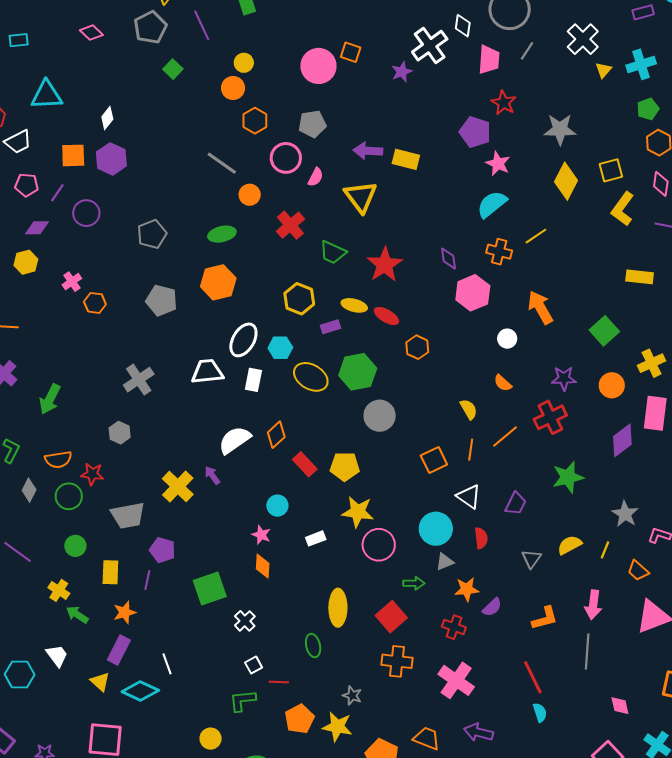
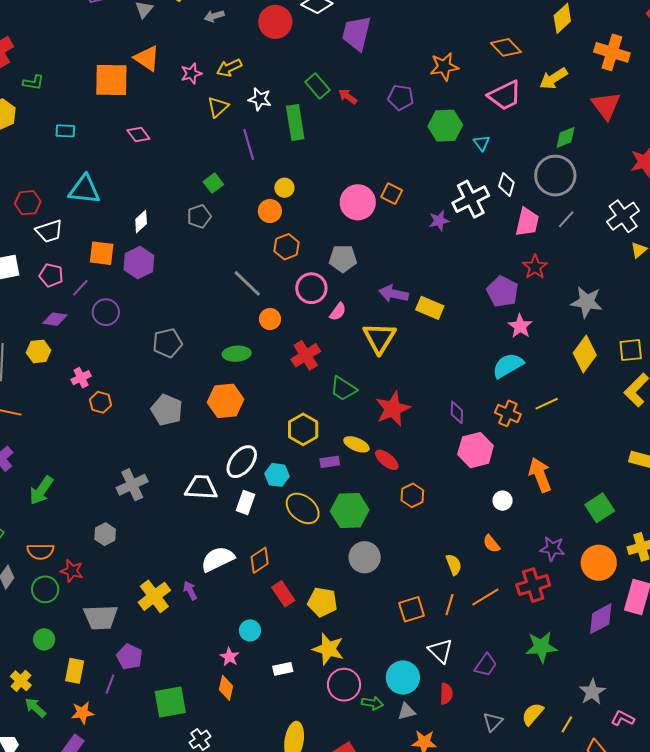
gray pentagon: (150, 27) -> (199, 216), moved, size x0.7
orange circle: (612, 385) -> (599, 563), size x1.4
yellow semicircle: (570, 545) -> (533, 714), turned -30
green arrow: (414, 583) -> (372, 703), moved

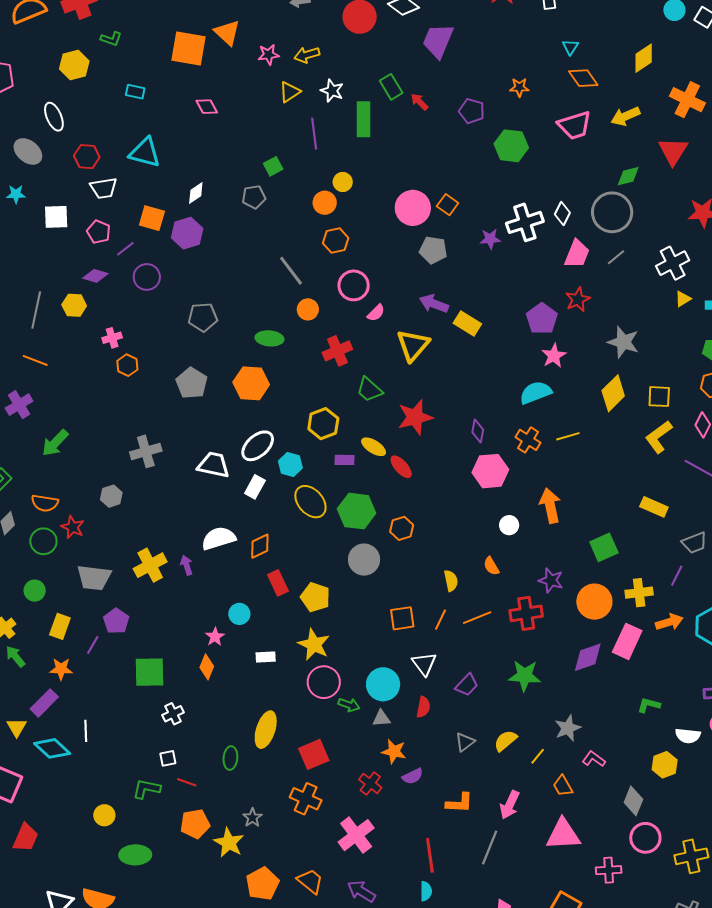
orange star: (444, 67) -> (519, 87), size x0.7
cyan triangle: (482, 143) -> (570, 47), moved
gray pentagon: (343, 259) -> (433, 250), moved
orange hexagon: (412, 495) -> (402, 528), moved

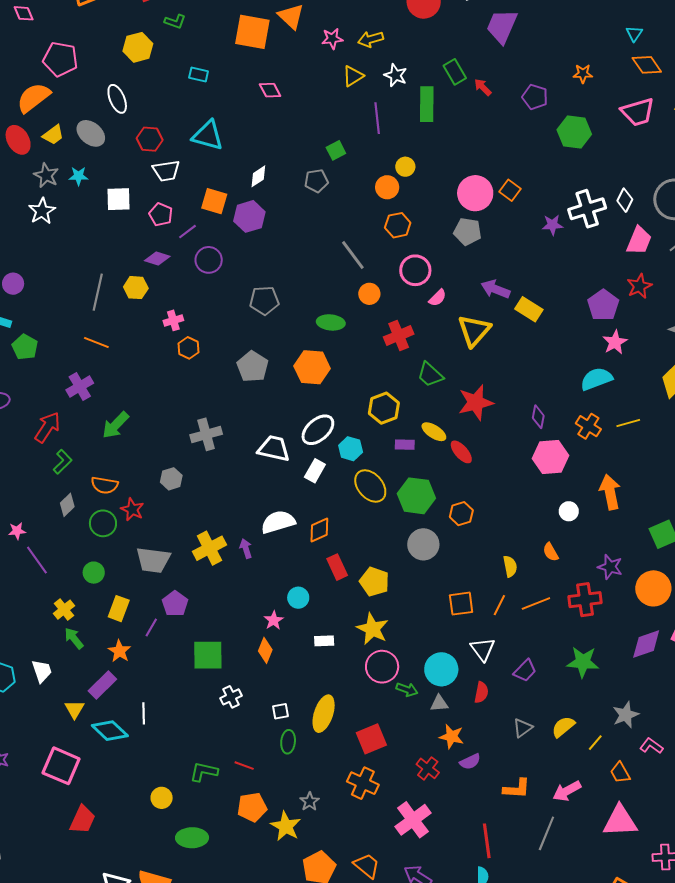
gray pentagon: (433, 250) -> (468, 231), moved
orange star: (61, 669) -> (119, 651), turned 30
white square: (168, 758) -> (280, 711), moved
pink arrow: (510, 805) -> (567, 791), turned 36

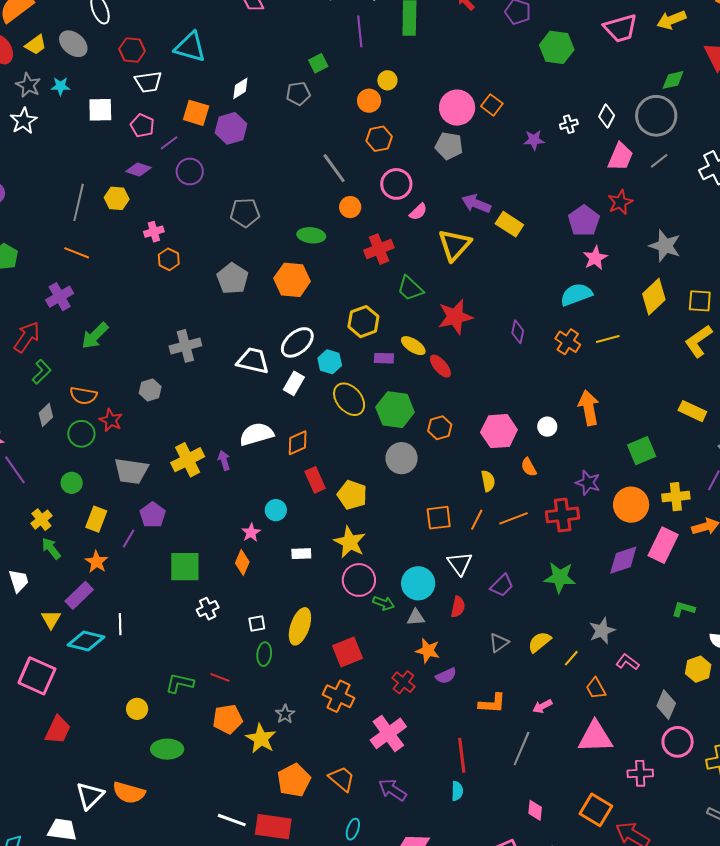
white cross: (587, 209) -> (569, 124), size x0.5
pink hexagon: (550, 457) -> (499, 431), moved
cyan diamond: (110, 731) -> (86, 641), turned -30
pink arrow: (567, 791) -> (542, 706), size x0.7

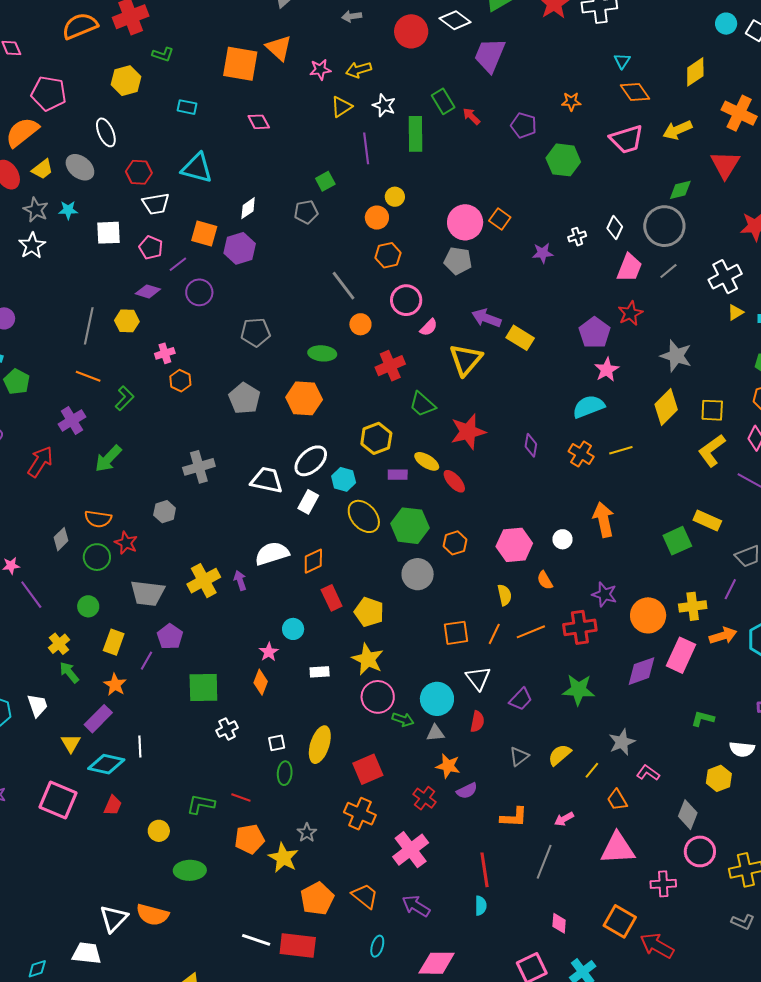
green L-shape: (42, 372) -> (124, 398), moved
green square: (642, 451) -> (677, 541), moved
red trapezoid: (58, 730) -> (113, 805), moved, size x0.7

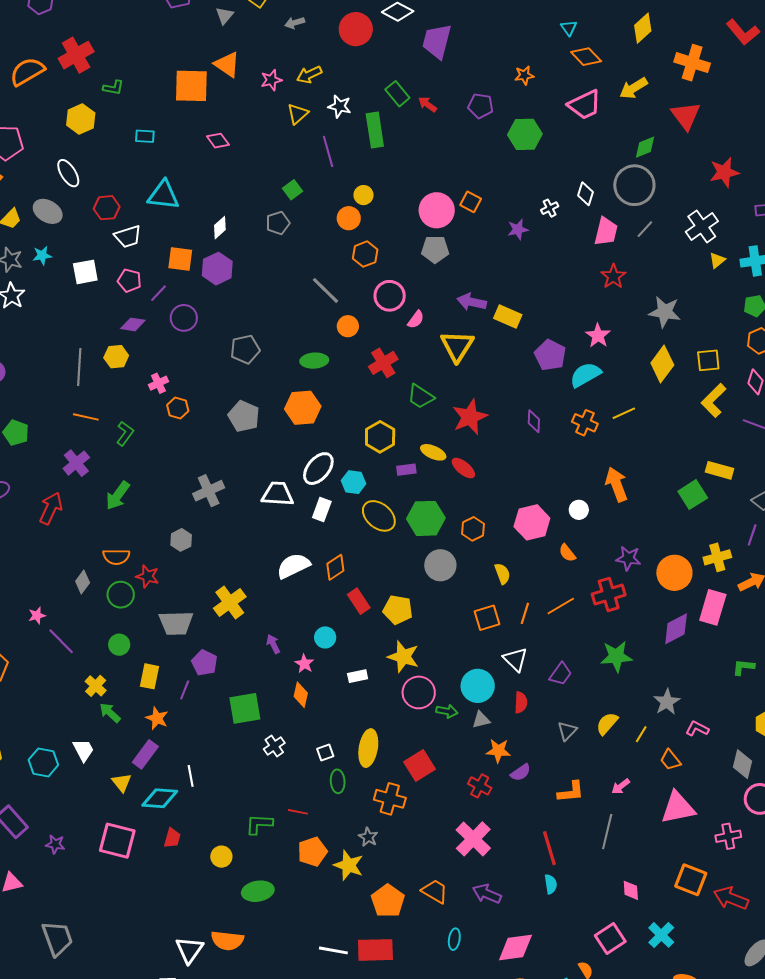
purple pentagon: (594, 333) -> (550, 355), moved
purple arrow: (240, 580) -> (273, 644), moved
yellow semicircle: (505, 595) -> (502, 574), moved
orange cross: (360, 814) -> (390, 799), moved

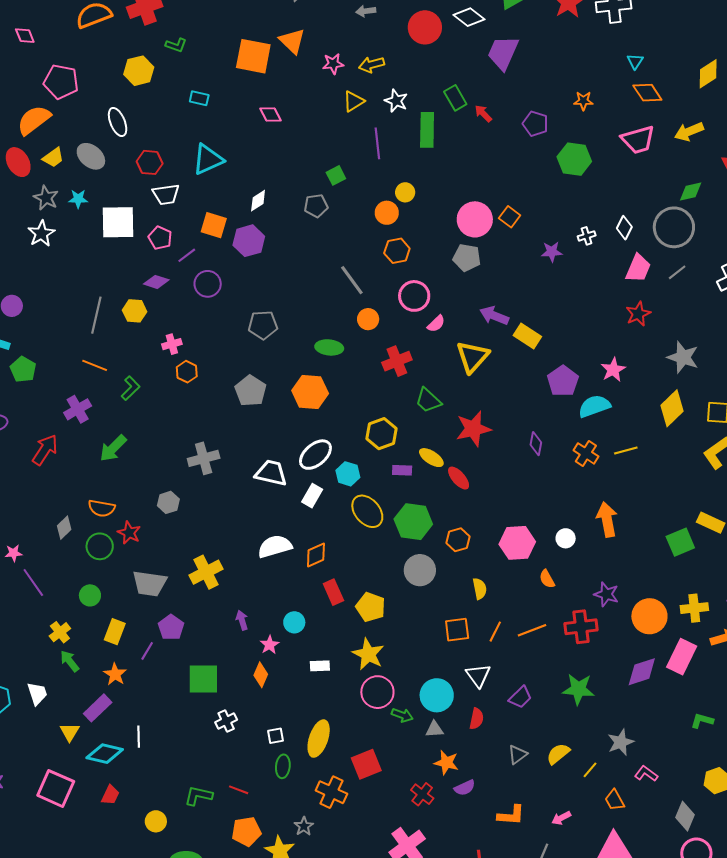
cyan triangle: (163, 195) -> (208, 159), turned -40
white square: (85, 272) -> (118, 222), size x1.4

